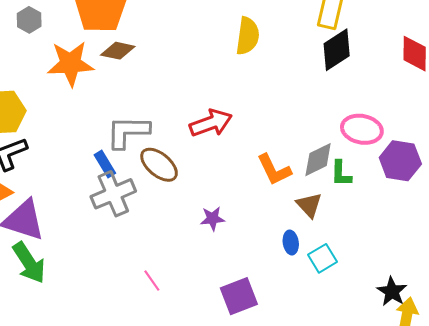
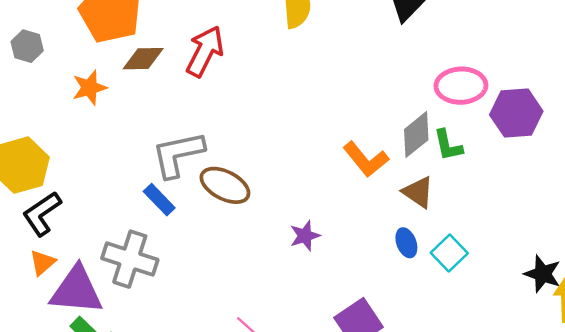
orange star: (70, 64) -> (89, 88), size x0.6
red arrow: (211, 123) -> (205, 51), moved, turned -30
gray cross: (113, 194) -> (130, 259), moved, turned -36

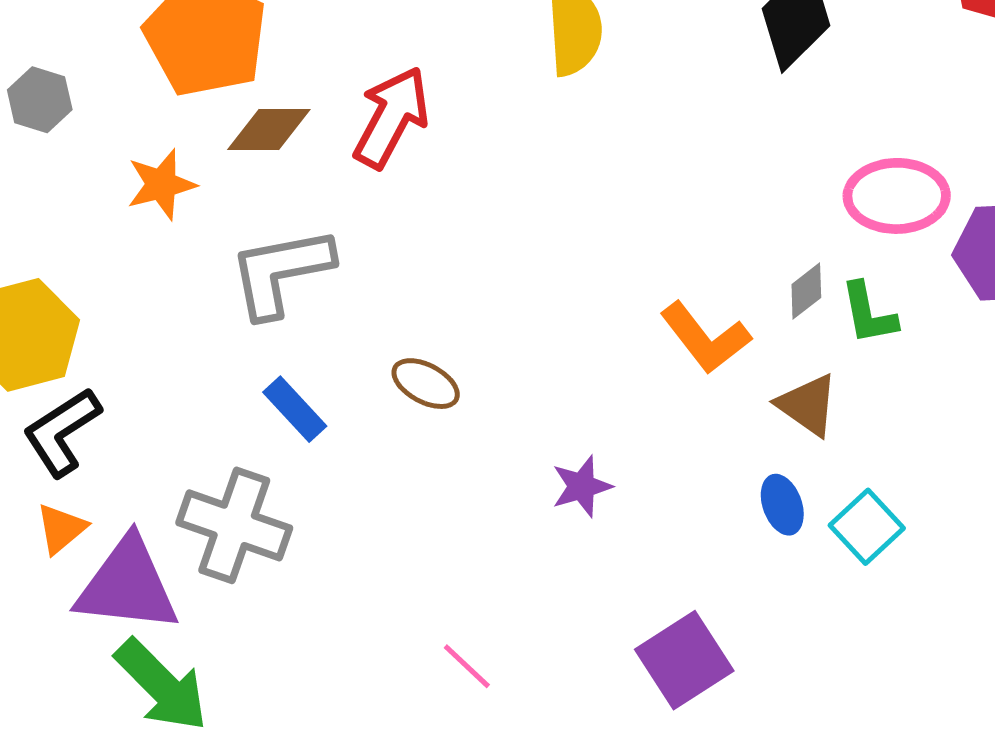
gray diamond: (416, 135) -> (806, 291), size x0.6
gray L-shape: (178, 154) -> (281, 272), moved
brown ellipse: (225, 185) -> (426, 384), size x0.7

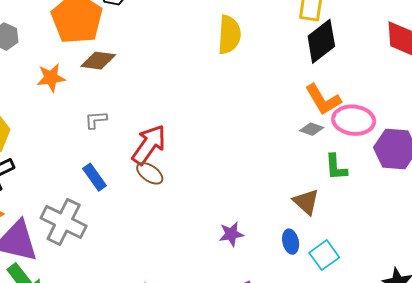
red arrow: (391, 117) -> (149, 145), moved
gray L-shape: (281, 272) -> (96, 120), size x0.5
gray diamond: (806, 291) -> (312, 129), moved, turned 50
orange L-shape: (705, 338) -> (323, 100), moved
purple star: (582, 486) -> (231, 234), moved

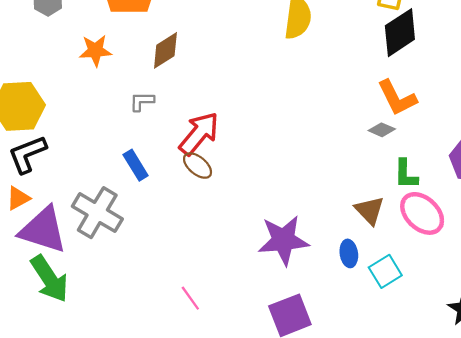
brown diamond: (98, 61) -> (165, 50), moved, turned -44
pink ellipse: (354, 120) -> (422, 213), moved, turned 33
purple star: (231, 234) -> (283, 240), size x1.8

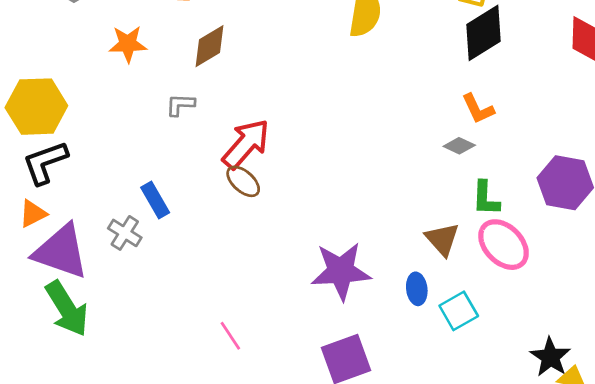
orange L-shape: (397, 98) -> (478, 109), size x0.7
blue rectangle: (136, 165) -> (155, 200), moved
gray cross: (97, 213) -> (125, 233), size x0.6

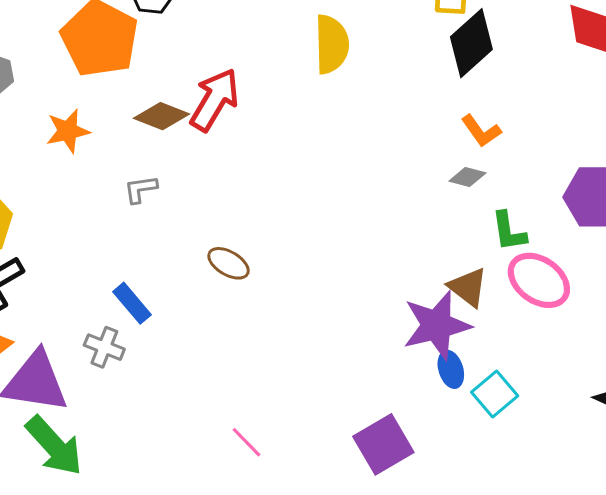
brown diamond: (210, 46) -> (161, 116), turned 63
red arrow: (246, 144) -> (215, 100), moved
purple star: (341, 271) -> (437, 325), moved
blue ellipse: (417, 289) -> (451, 369), moved
cyan square: (459, 311) -> (495, 394), moved

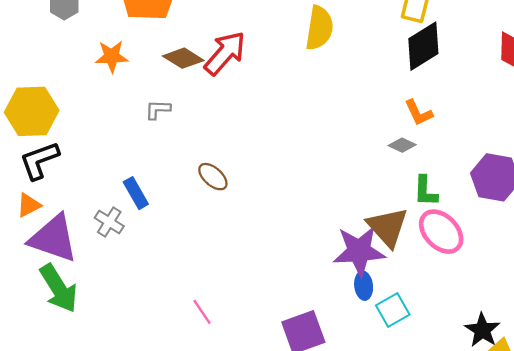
brown triangle: (468, 287) -> (388, 227), size x1.4

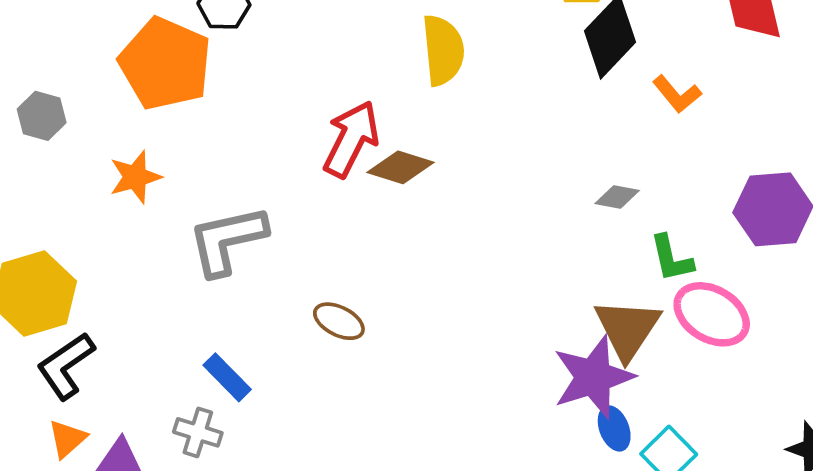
red arrow: (225, 53) -> (351, 139), moved
brown diamond: (183, 58) -> (400, 167), moved
gray L-shape: (158, 110) -> (227, 240), size x2.0
orange L-shape: (419, 113) -> (677, 94), moved
brown triangle: (388, 227) -> (627, 329), turned 30

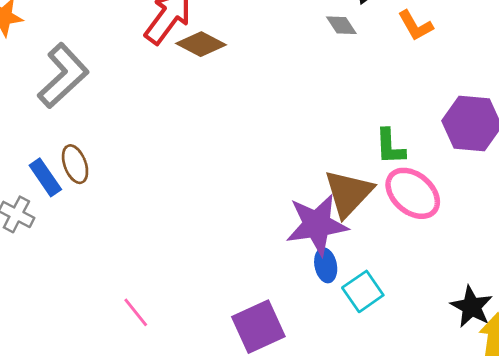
gray diamond: (617, 197) -> (341, 25), moved, turned 36
gray L-shape: (227, 240) -> (63, 76), turned 140
brown ellipse: (339, 321) -> (75, 164), moved, turned 33

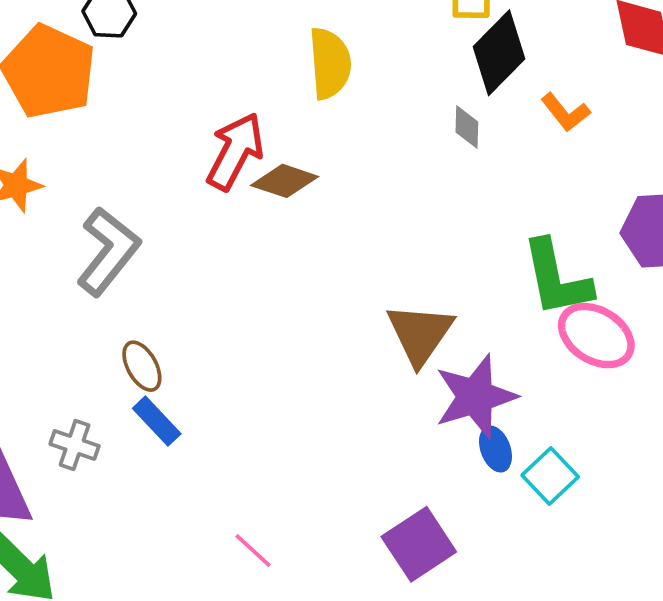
gray diamond: (341, 25) -> (467, 127), turned 44
green L-shape: (390, 147) -> (557, 278), size x1.6
blue rectangle: (45, 177) -> (157, 421), moved
brown triangle: (348, 193) -> (420, 334), moved

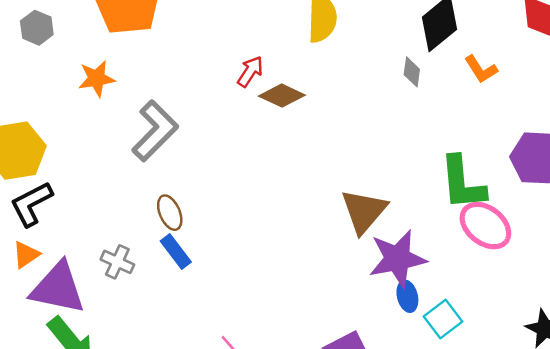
red arrow: (235, 151) -> (250, 71), size x0.6

